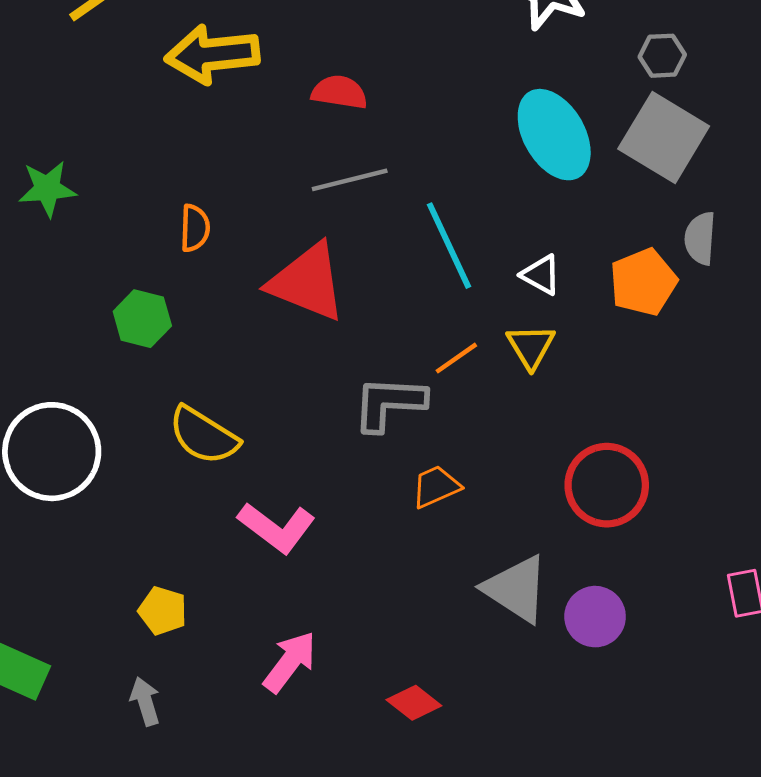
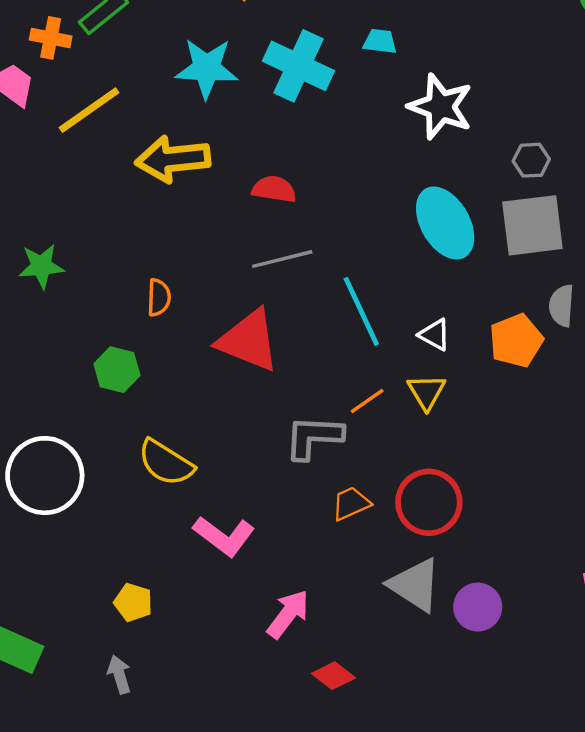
gray square: (664, 138) -> (532, 225), turned -38
red circle: (607, 485) -> (429, 502), moved
pink arrow: (290, 662) -> (288, 614), moved

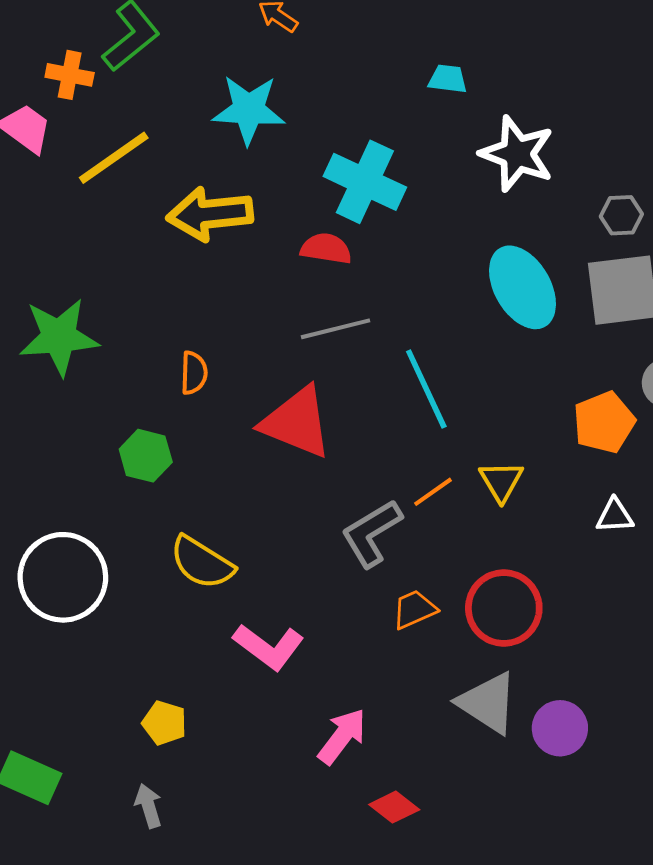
cyan cross: (299, 66) -> (365, 182), moved
green star: (41, 266) -> (59, 337), size x1.5
white triangle: (435, 335) -> (615, 516), moved, turned -32
gray L-shape: (314, 437) -> (372, 533), turned -34

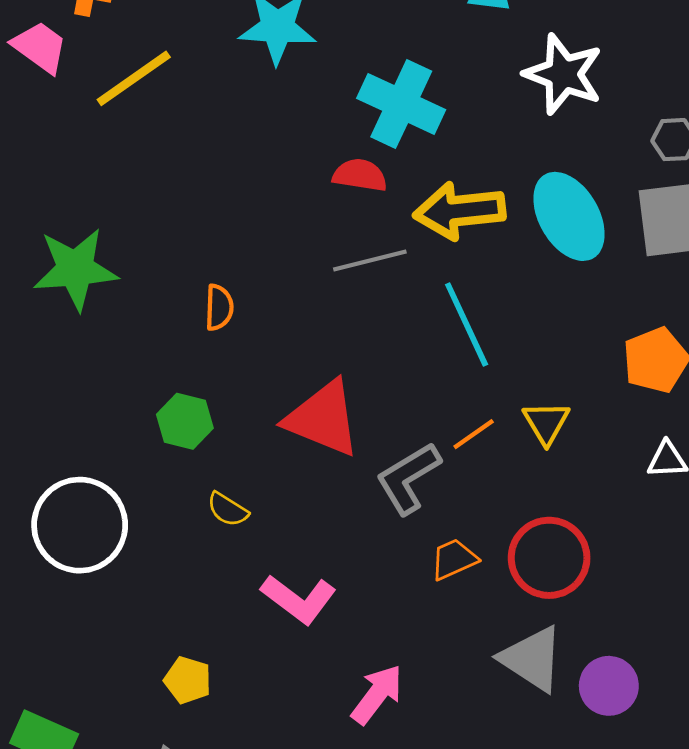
yellow arrow: (210, 214) -> (459, 211), moved
red triangle: (297, 422) -> (323, 418), moved
green hexagon: (146, 456) -> (185, 421), moved
yellow semicircle: (202, 563) -> (228, 509), size x0.6

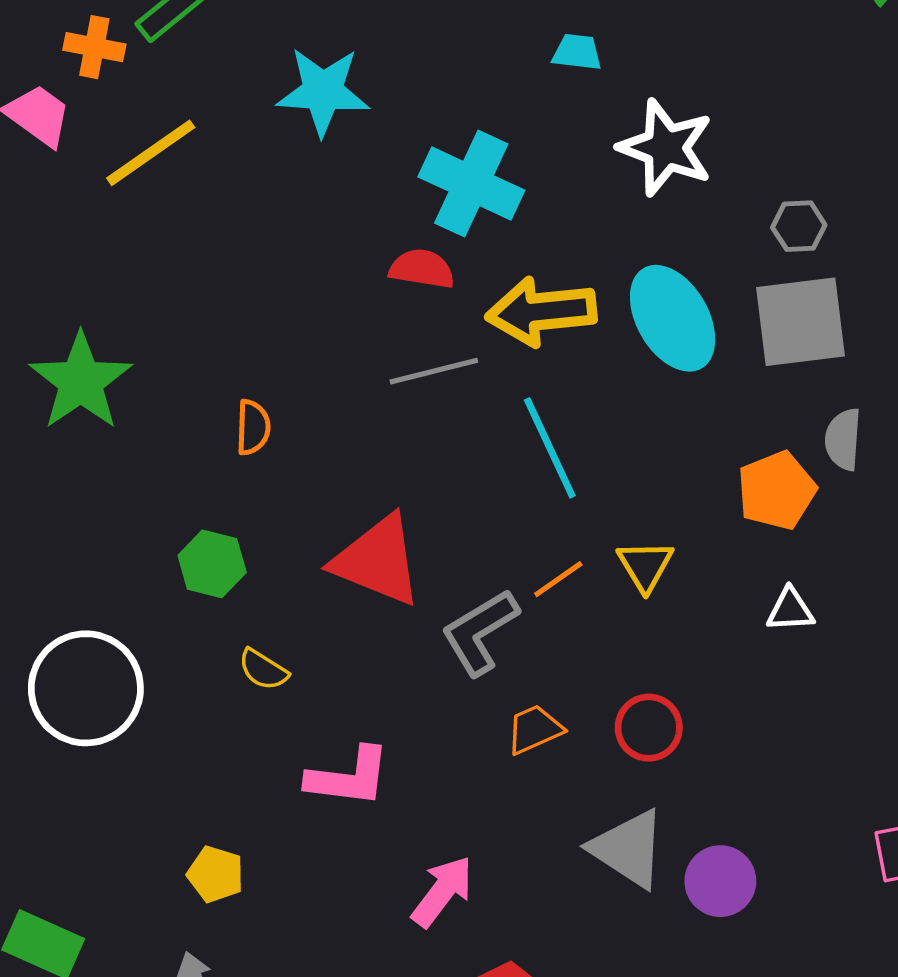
green star: (75, 269) -> (81, 381), turned -30
red circle: (549, 558) -> (649, 728), size x0.7
pink L-shape: (299, 599) -> (349, 777), turned -30

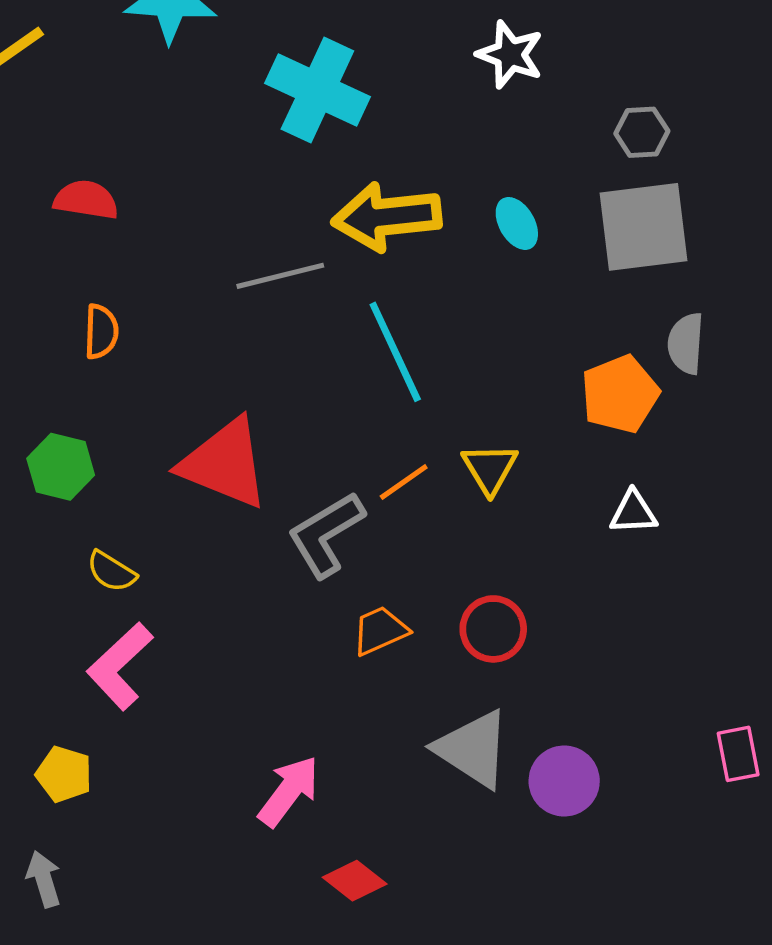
white star: (666, 148) -> (510, 55), size x0.7
red semicircle: (422, 269) -> (86, 200), moved
cyan ellipse: (673, 318) -> (517, 223), size x0.5
pink L-shape: (349, 777) -> (120, 666), moved, turned 130

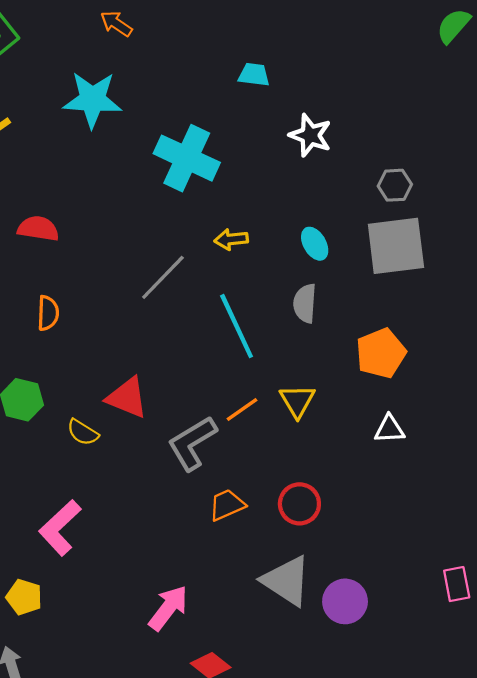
yellow arrow: (387, 217) -> (231, 239), size x0.5
gray line: (280, 276) -> (163, 277), turned -32
gray semicircle: (686, 343) -> (305, 303), moved
red triangle: (225, 463) -> (127, 398), size x0.7
yellow semicircle: (111, 572) -> (83, 432), moved

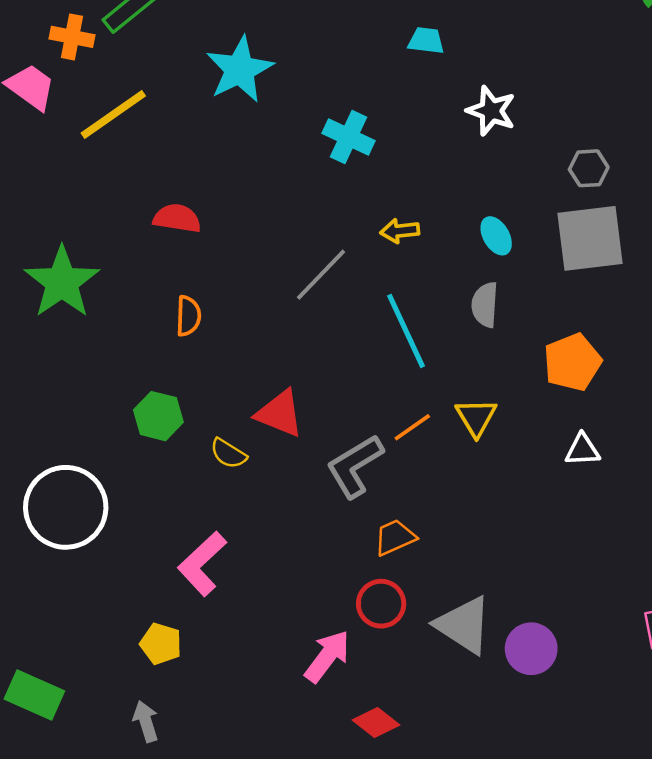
cyan star: (92, 100) -> (240, 69), turned -30
cyan cross: (187, 158) -> (348, 137), size x0.7
red circle: (299, 504) -> (381, 604), moved

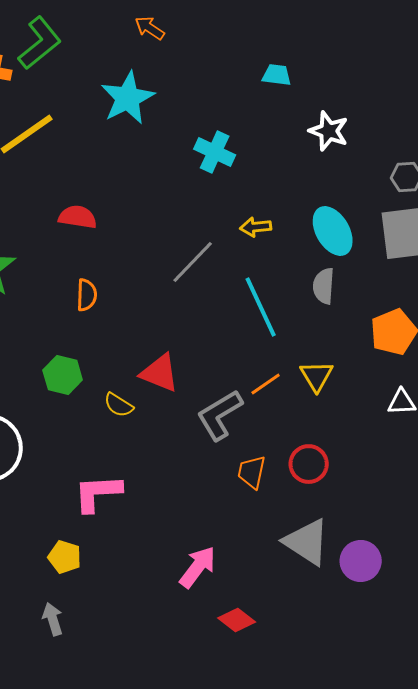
cyan ellipse: (496, 236) -> (333, 231), size x1.6
orange trapezoid: (395, 537) -> (252, 472), turned -54
pink L-shape: (202, 564) -> (98, 493), turned 40
red circle: (381, 604) -> (309, 464), moved

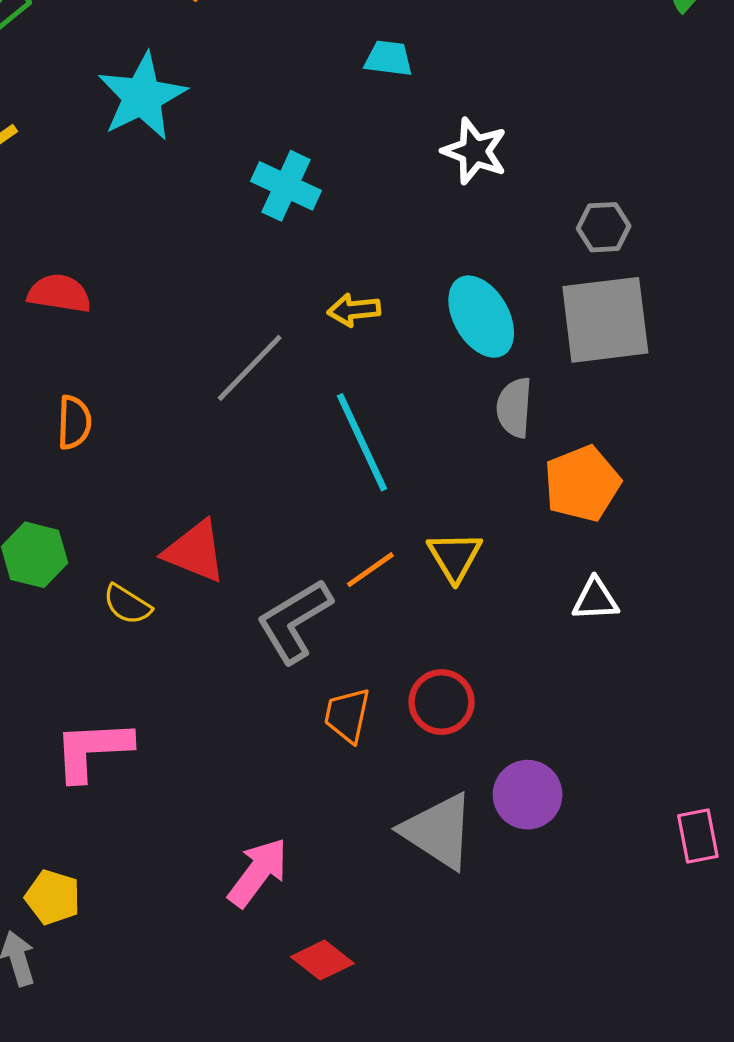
gray semicircle: (324, 286) -> (514, 408), moved
yellow pentagon: (65, 557) -> (53, 897), moved
purple circle: (361, 561) -> (528, 795), moved

